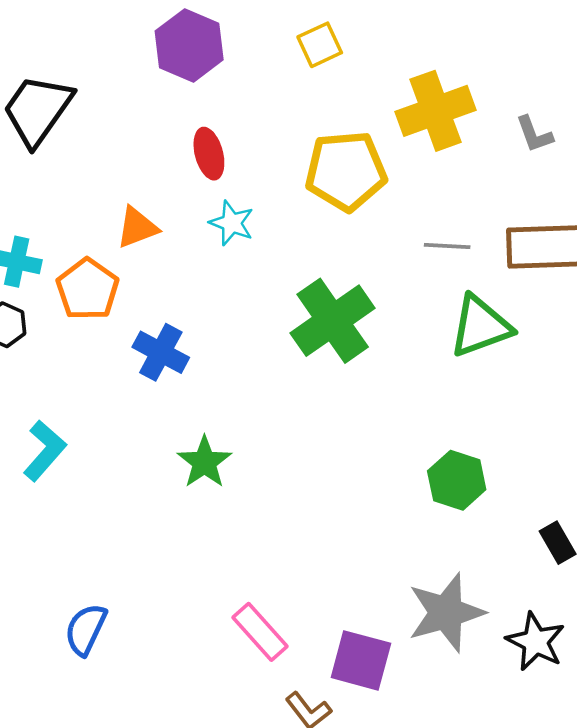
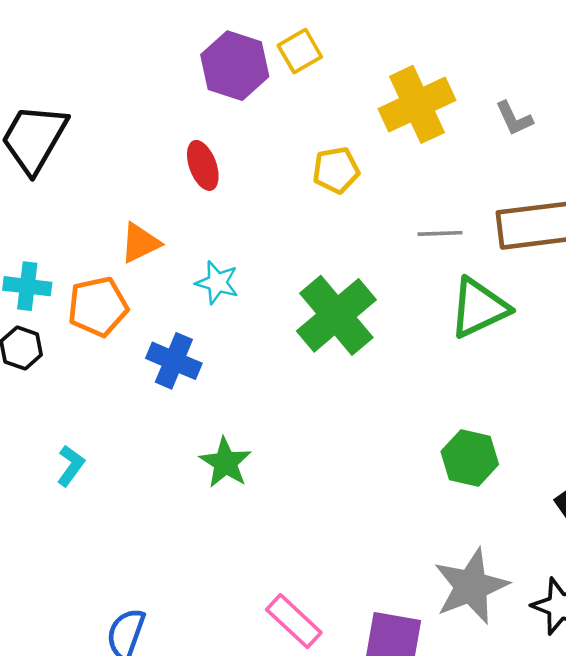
purple hexagon: (189, 45) -> (235, 66), moved
yellow pentagon: (346, 171) -> (336, 170), size x0.6
cyan star: (232, 223) -> (217, 283), moved
orange pentagon: (87, 289) -> (98, 307), turned 30
cyan L-shape: (45, 451) -> (71, 466), size x0.7

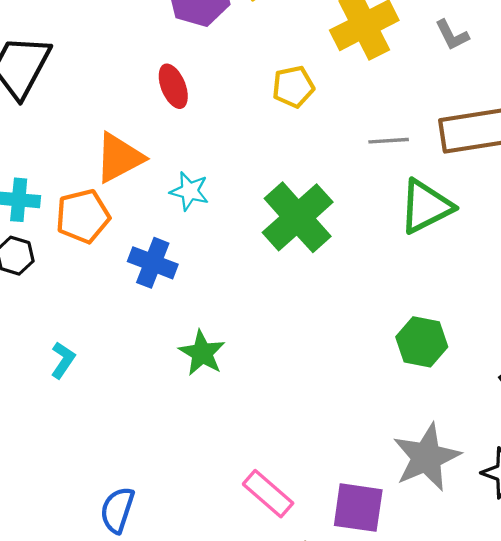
orange triangle: (140, 243) -> (119, 158), size x1.4

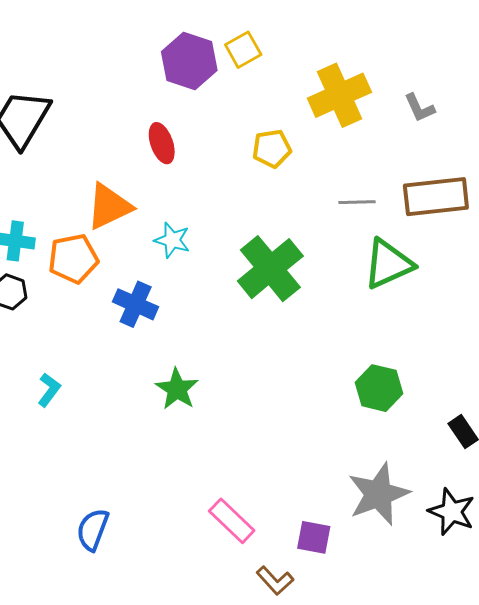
purple square: (358, 508) -> (314, 537), size x0.7

